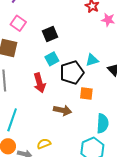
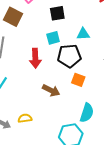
cyan triangle: (92, 60) -> (83, 34), moved

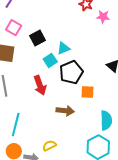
black square: (57, 13) -> (38, 38), moved
cyan triangle: (83, 34) -> (63, 48), moved

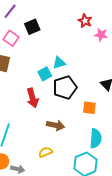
black square: (38, 38) -> (32, 27), moved
orange square: (88, 92) -> (89, 108), moved
yellow semicircle: (49, 146) -> (46, 152), moved

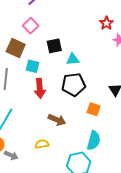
black square: (32, 27) -> (54, 46), moved
cyan square: (45, 74) -> (33, 66), moved, turned 32

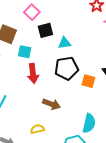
pink square: (31, 26) -> (32, 12), moved
orange square: (94, 109) -> (88, 81), moved

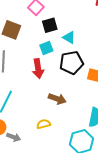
cyan triangle: (64, 43) -> (69, 37), turned 40
cyan square: (25, 52) -> (46, 48), moved, turned -32

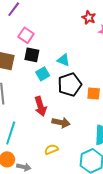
black square: (50, 25) -> (32, 55), moved, turned 35
red arrow: (38, 69) -> (40, 106), moved

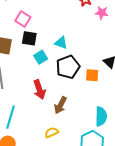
brown arrow: (61, 122) -> (60, 105), turned 108

